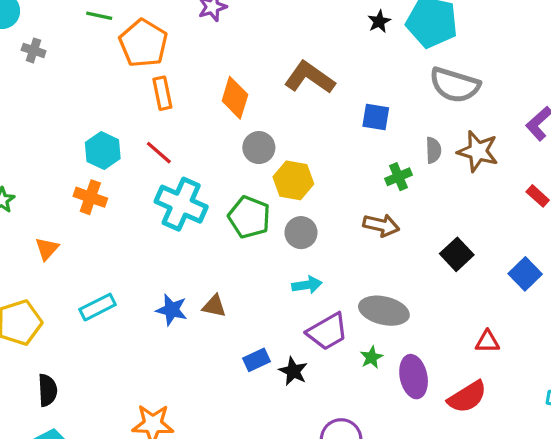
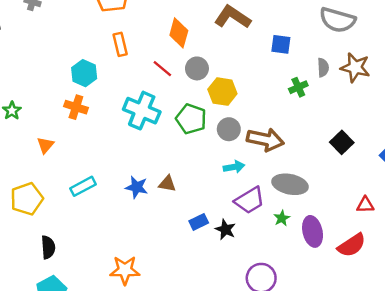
orange rectangle: (162, 93) -> (120, 44), moved
red line: (159, 153) -> (162, 69), moved
brown arrow: (381, 225) -> (265, 140), moved, size x1.4

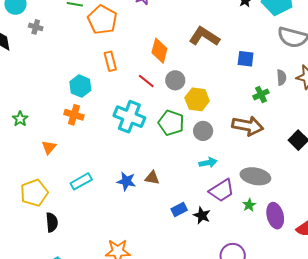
brown arrow: (265, 140) -> (248, 126), moved
black semicircle: (48, 247) -> (52, 222), moved

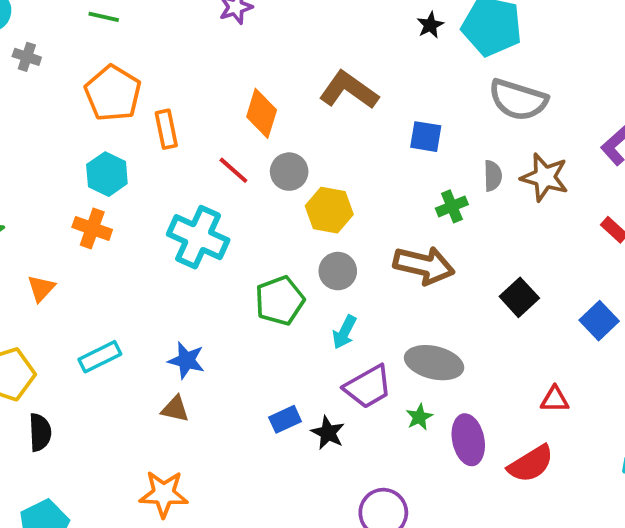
orange pentagon: (102, 20) -> (113, 93), moved
green pentagon: (171, 123) -> (280, 301), moved, turned 30
cyan arrow: (208, 163) -> (344, 332), turned 126
brown triangle: (152, 178) -> (175, 409), moved

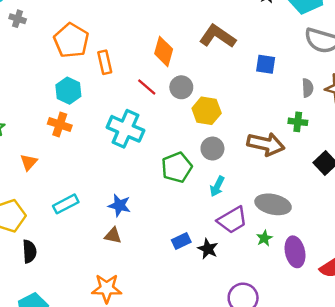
green cross: (452, 206) -> (298, 122), moved, turned 30

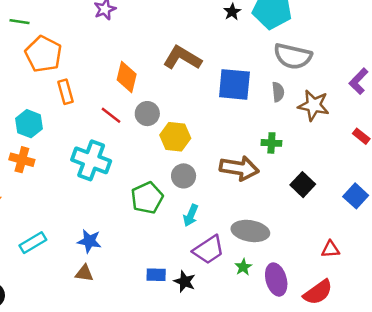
orange pentagon: (71, 40) -> (43, 54), moved
blue square: (266, 64) -> (234, 84), size x1.6
gray semicircle: (308, 88) -> (278, 92), moved
blue rectangle: (181, 241) -> (156, 275), turned 30

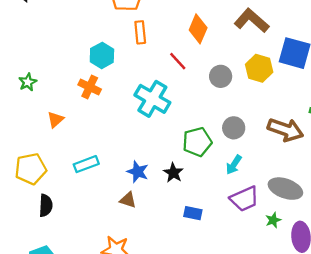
gray circle: (147, 114) -> (221, 76), moved
yellow hexagon: (175, 137) -> (259, 68), moved
black star: (185, 281) -> (173, 173), moved

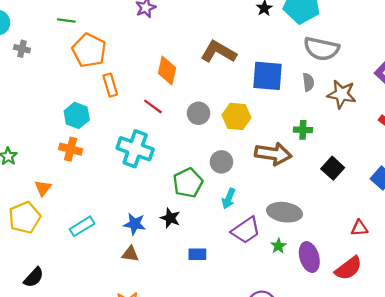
yellow hexagon: (259, 68) -> (237, 116), moved
yellow pentagon: (31, 169) -> (25, 218), moved
black semicircle: (46, 205) -> (34, 277), moved, turned 50

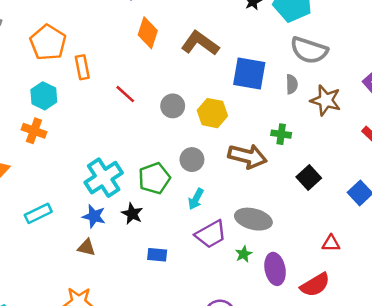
orange pentagon: (89, 50) -> (48, 43), moved
orange diamond: (167, 70) -> (148, 33), moved
cyan cross: (135, 149) -> (104, 178), moved, turned 32

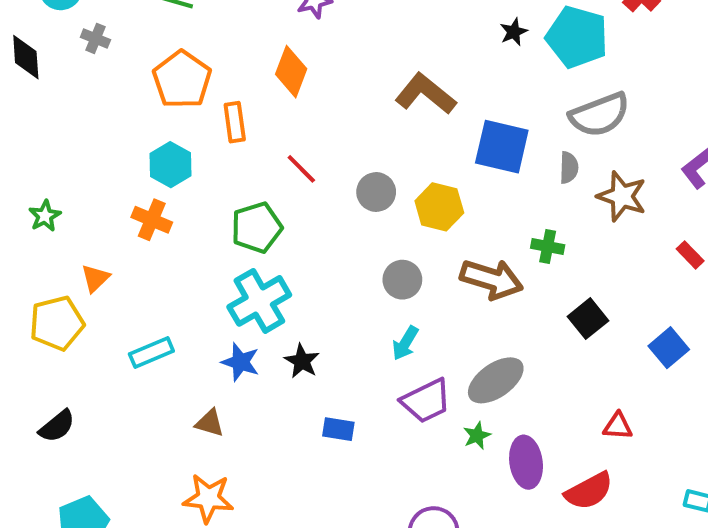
orange diamond: (148, 33) -> (291, 72), moved
gray semicircle: (309, 50) -> (599, 115), turned -42
green pentagon: (154, 178) -> (257, 228), moved
gray ellipse: (253, 219) -> (496, 380), turned -52
brown triangle: (86, 247) -> (210, 423), moved

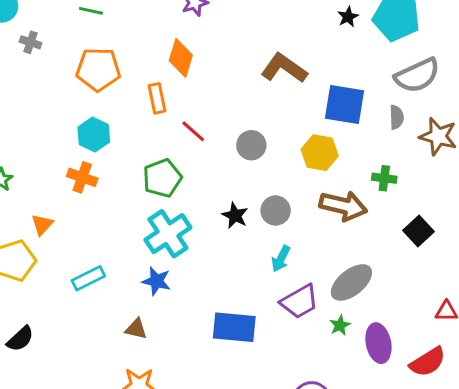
orange pentagon: (182, 80) -> (98, 69), turned -30
orange rectangle: (235, 122) -> (157, 98), moved
yellow hexagon: (439, 207) -> (320, 153), moved
black star: (302, 361) -> (235, 215), moved
blue rectangle: (338, 429) -> (234, 327), size x1.8

